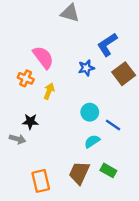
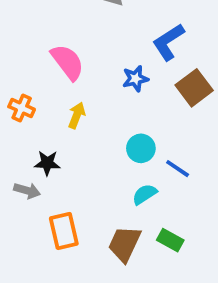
orange cross: (26, 78) -> (22, 108), moved
orange rectangle: (41, 181) -> (64, 231), moved

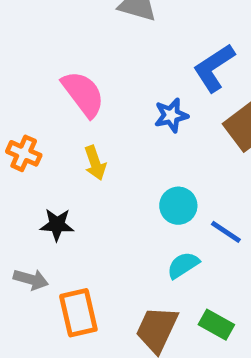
yellow arrow: (77, 115) -> (95, 163), turned 140
gray arrow: (27, 191) -> (31, 279), moved

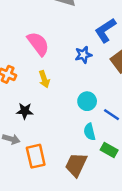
cyan semicircle: (183, 265) -> (90, 132), turned -70
green rectangle: (216, 325) -> (109, 150), moved

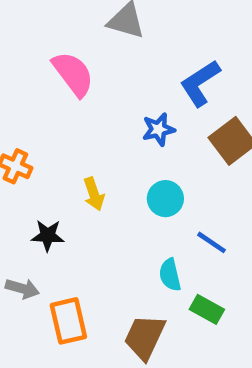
pink semicircle: (38, 44) -> (73, 74), moved
yellow arrow: (44, 79) -> (94, 194), moved
cyan circle: (87, 101) -> (165, 199), moved

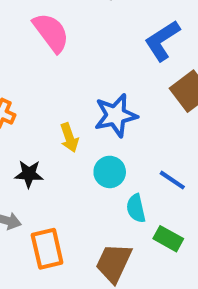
blue star: (158, 129) -> (116, 115), moved, size x1.5
cyan circle: (165, 199) -> (110, 172), moved

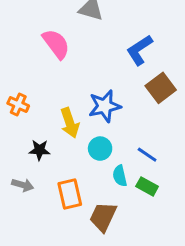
yellow arrow: (69, 138) -> (70, 123), size x1.4
green rectangle: (168, 239) -> (147, 186), moved
orange rectangle: (47, 249) -> (70, 194), moved

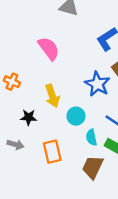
pink semicircle: (56, 44) -> (49, 48), moved
blue star: (105, 106) -> (97, 84), moved, turned -30
brown trapezoid: (103, 217) -> (93, 167), moved

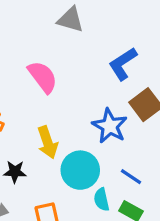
cyan circle: (76, 116) -> (80, 170), size x1.5

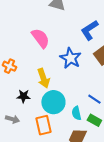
blue star: (110, 126) -> (70, 58), moved
cyan circle: (80, 170) -> (53, 102), moved

